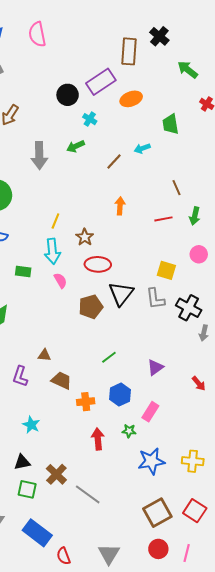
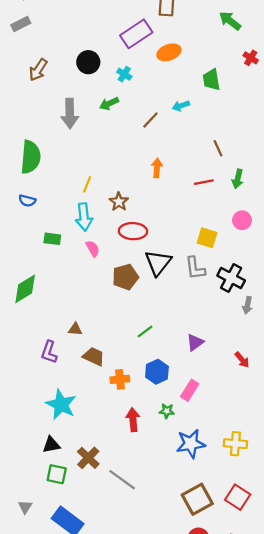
black circle: (68, 95) -> (88, 62), moved
cyan star: (31, 425) -> (61, 404), size x1.6

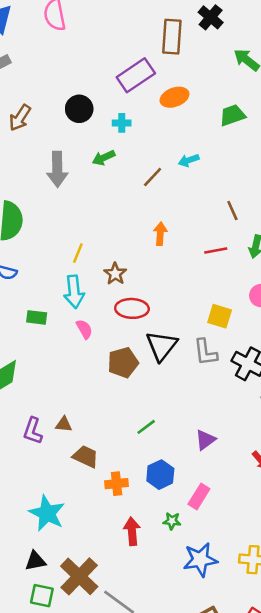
cyan cross: (124, 74) -> (122, 123), turned -32
green trapezoid: (211, 80) -> (232, 115), moved, turned 80
purple L-shape: (49, 352) -> (33, 431), moved
brown cross: (88, 458) -> (79, 576), size x1.4

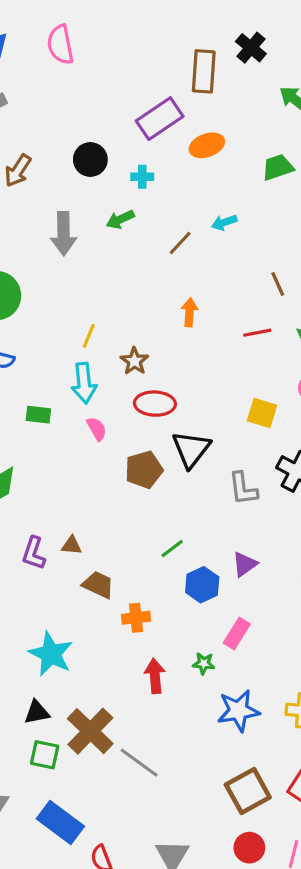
gray L-shape: (205, 352) -> (243, 489), moved
blue hexagon: (160, 475) -> (202, 585), moved

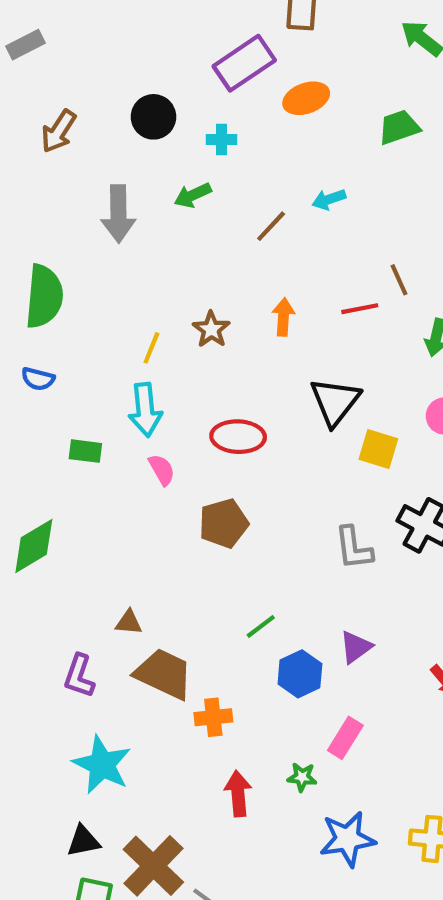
red line: (257, 333) -> (360, 309), moved
brown star: (134, 361) -> (211, 329), moved
black triangle: (191, 449) -> (335, 402), moved
purple L-shape: (34, 553) -> (79, 676), moved
brown trapezoid: (98, 585) -> (164, 674), size x1.4

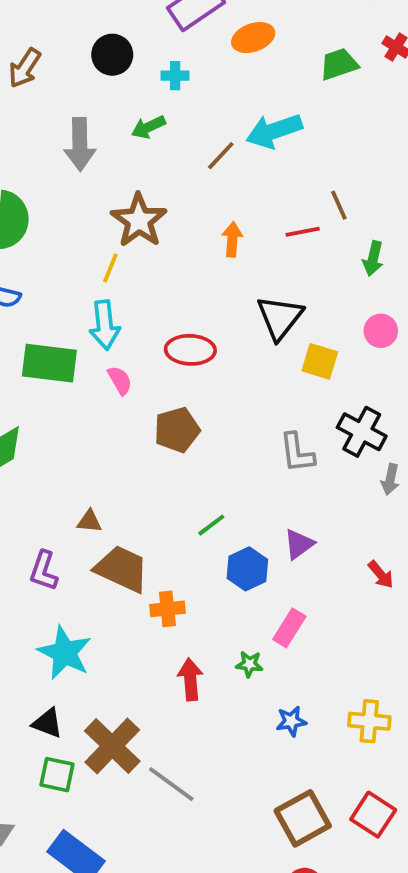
cyan arrow: (329, 199) -> (274, 131), size x1.8
brown star: (211, 329) -> (139, 220), moved, size x1.6
green rectangle: (85, 451) -> (49, 363), size x1.8
blue star: (347, 839) -> (291, 721), size x0.6
black triangle: (83, 841) -> (47, 723), turned 32

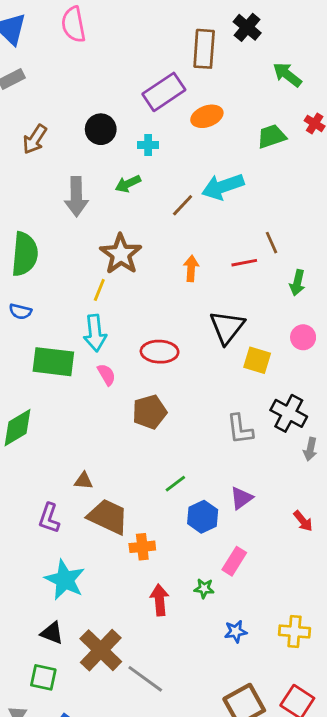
green square: (57, 775) -> (43, 677), moved

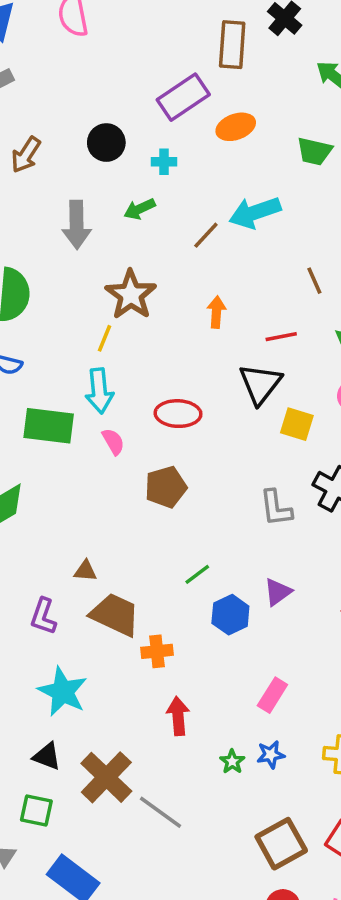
green trapezoid: (272, 136) -> (314, 151), turned -148
red line: (244, 263) -> (281, 337), moved
pink rectangle: (234, 561) -> (272, 695), moved
green star: (204, 588) -> (232, 762), moved, turned 30

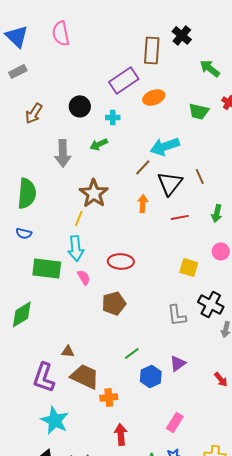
brown line: (206, 235) -> (143, 167), moved
brown line: (314, 281) -> (200, 176), moved
black triangle: (260, 384) -> (170, 183), moved
purple L-shape: (43, 616) -> (44, 377), size x1.4

